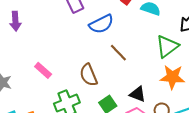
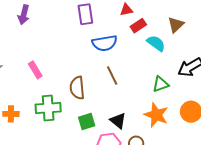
green triangle: (167, 46) -> (160, 84), size x0.7

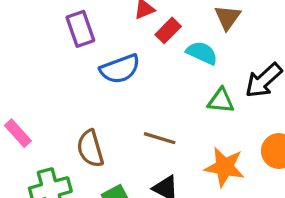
brown line: (112, 76) -> (160, 138), moved, turned -36
green triangle: (160, 84) -> (221, 101), moved, turned 36

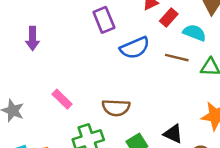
brown line: (160, 138) -> (177, 58), moved
brown semicircle: (90, 149) -> (116, 108), turned -68

